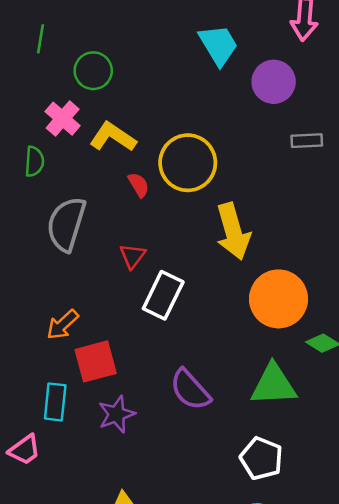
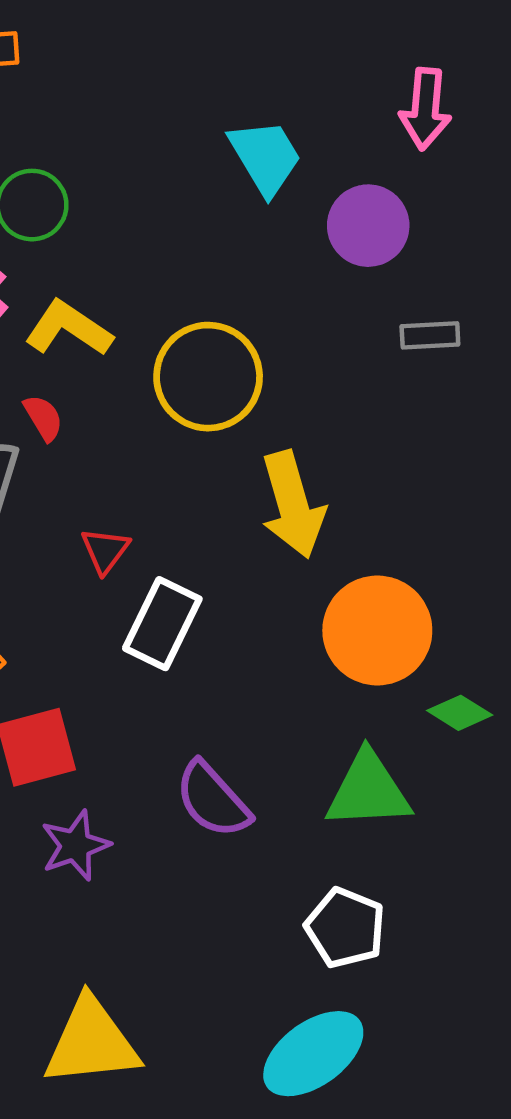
red semicircle: (139, 185) -> (43, 418), moved

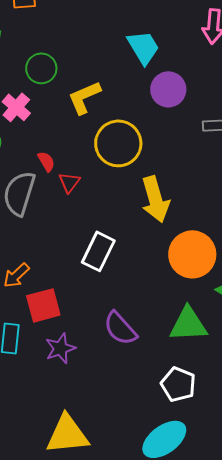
purple circle: (368, 226) -> (168, 89), moved
yellow L-shape: (69, 329) -> (84, 97), moved, turned -57
red triangle: (105, 550) -> (69, 182), moved

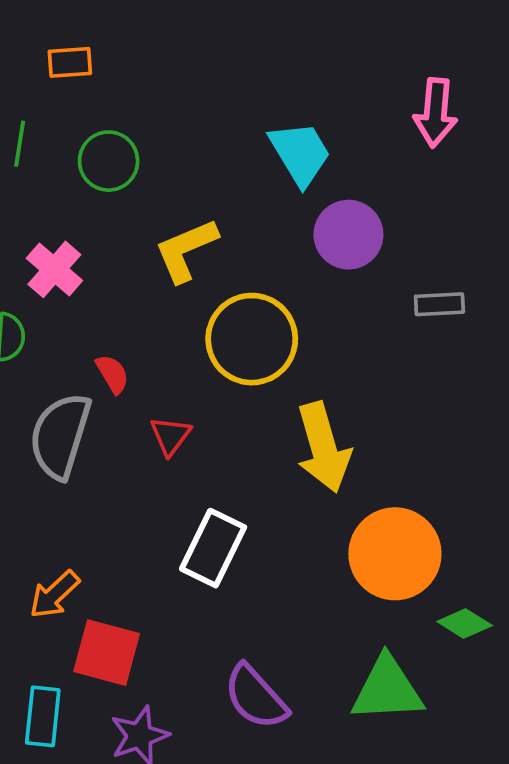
green circle: (41, 68) -> (109, 161), moved
red triangle: (69, 182) -> (170, 436), moved
red square: (43, 305) -> (107, 653), turned 30

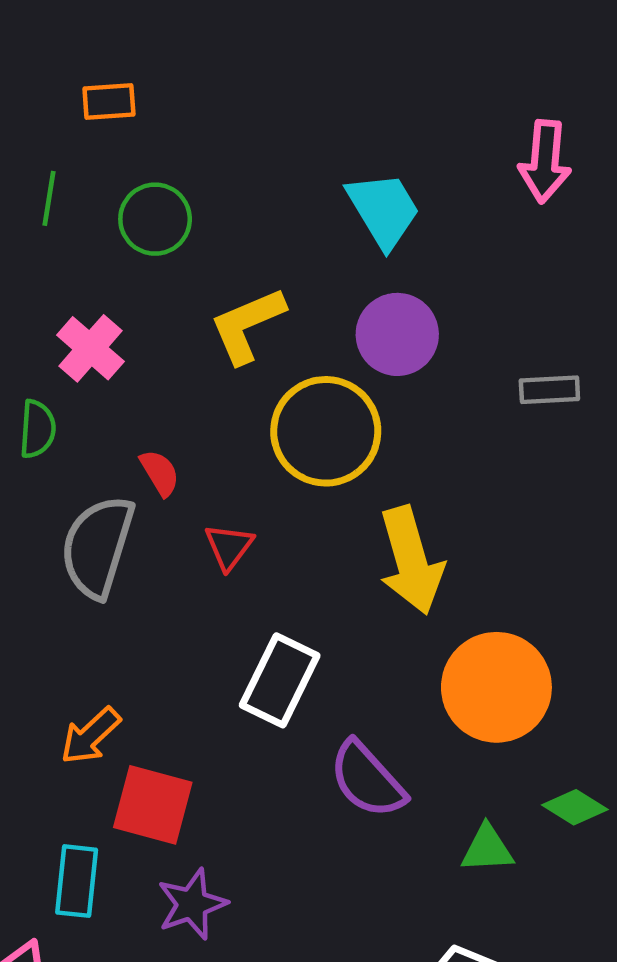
purple circle: (348, 235) -> (397, 334), moved
green diamond: (465, 623) -> (575, 807), moved
green triangle: (387, 689) -> (487, 849), size x0.6
purple semicircle: (256, 697) -> (367, 780), moved

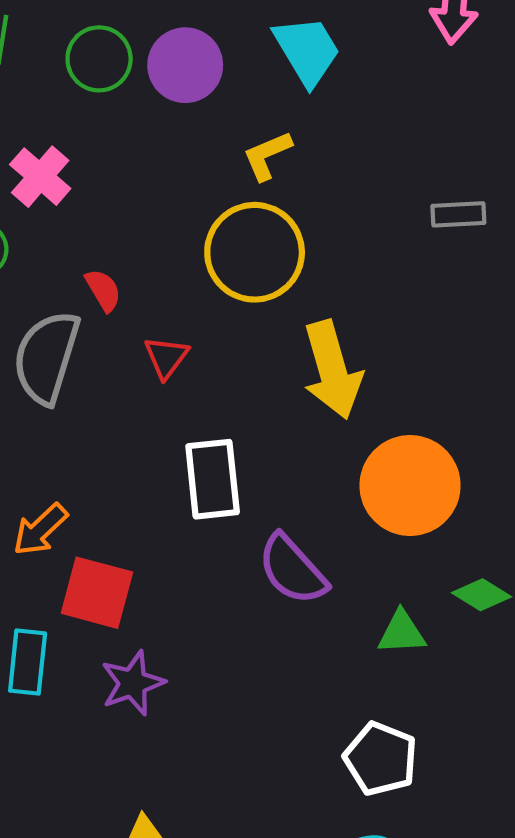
yellow L-shape: (247, 325) -> (267, 156), moved, size x0.7
purple circle: (397, 334) -> (185, 65), moved
white rectangle: (280, 680) -> (213, 479), turned -32

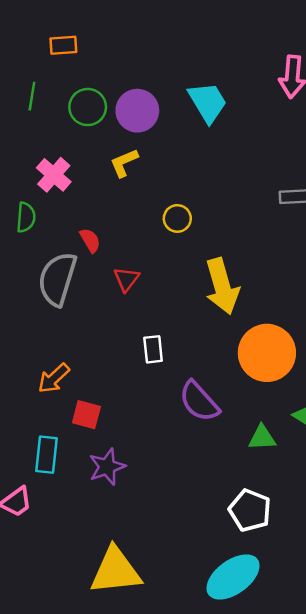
yellow L-shape: (267, 156) -> (124, 163), moved
yellow circle: (255, 252) -> (177, 218), size x0.5
white rectangle: (213, 479) -> (153, 349), size x0.6
red square: (97, 593) -> (86, 415), size x0.7

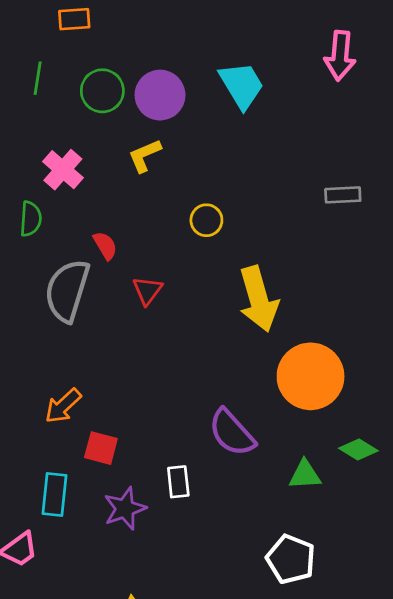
white rectangle: (153, 349) -> (178, 482), moved

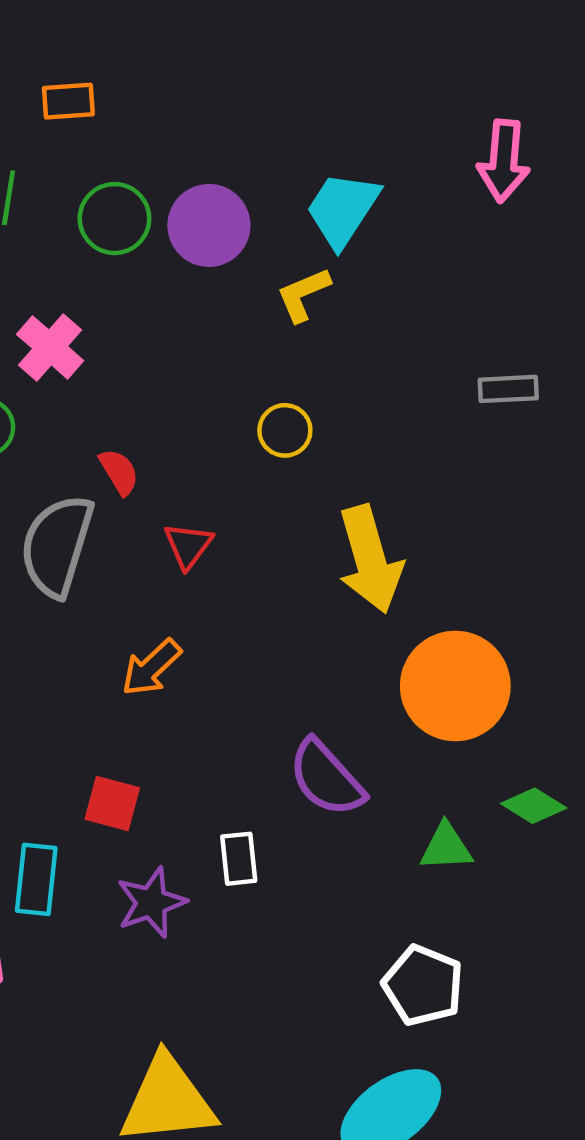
cyan trapezoid: (242, 85) -> (342, 209), turned -116
yellow L-shape: (145, 156) -> (303, 295), moved
orange arrow: (63, 406) -> (151, 668), moved

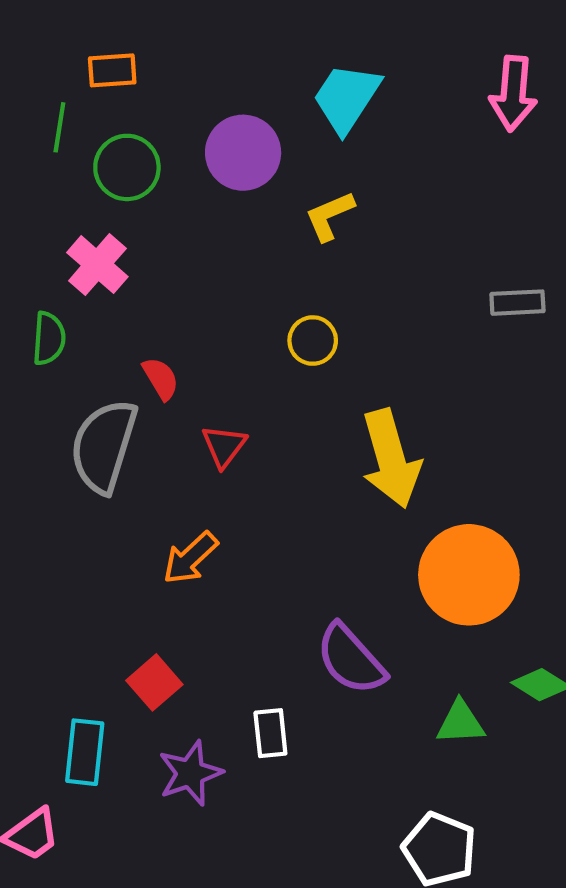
orange rectangle: (68, 101) -> (112, 70), moved
cyan trapezoid: (342, 209) -> (346, 98), moved
green circle: (114, 219) -> (127, 167), moved
red square: (112, 803) -> (154, 682), turned 34

